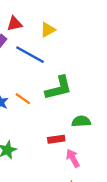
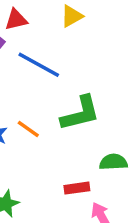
yellow triangle: (48, 30) -> (72, 16), moved

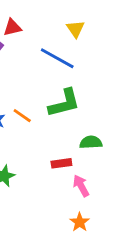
yellow triangle: (72, 16) -> (75, 29), moved, turned -36
blue line: (39, 65) -> (57, 58), moved

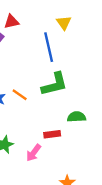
blue line: (57, 58) -> (49, 47), turned 48
pink arrow: (81, 186) -> (34, 153), moved, turned -114

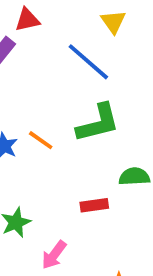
blue line: (49, 47) -> (88, 62), turned -36
pink arrow: (34, 153) -> (54, 255), moved

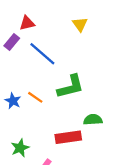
blue line: (88, 62) -> (42, 54), moved
red rectangle: (94, 205) -> (68, 137), size x1.5

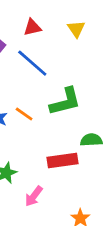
red triangle: (27, 23) -> (32, 27), moved

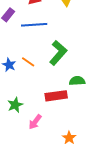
blue line: (32, 63) -> (34, 25), turned -45
green L-shape: (65, 102) -> (58, 53), turned -35

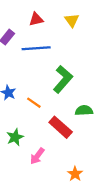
orange line: (28, 62) -> (34, 103), moved
red rectangle: (56, 96) -> (61, 127), turned 50

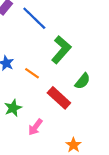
blue line: (36, 48) -> (34, 18), turned 48
green semicircle: (84, 110) -> (82, 81), turned 132

